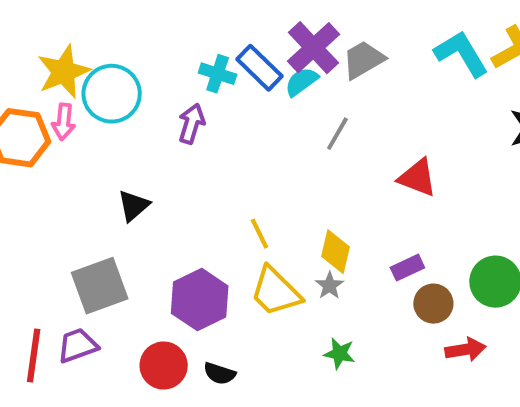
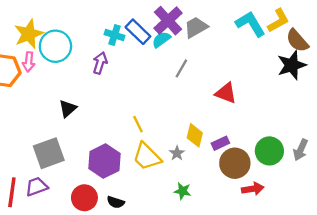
yellow diamond: (335, 252) -> (195, 135), moved
brown circle: (433, 304) -> (235, 163), size x1.4

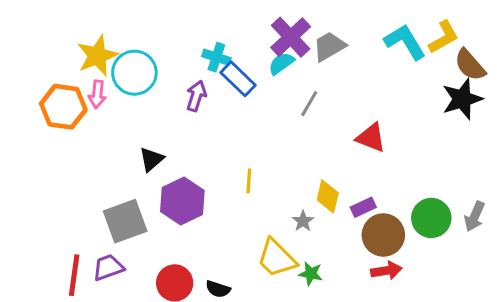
blue rectangle: (138, 32) -> (238, 79), moved
yellow line: (138, 124) -> (249, 181), turned 30
yellow trapezoid: (147, 157) -> (277, 258), moved
purple hexagon: (104, 161) -> (182, 201), moved
red arrow: (253, 189) -> (386, 271), moved

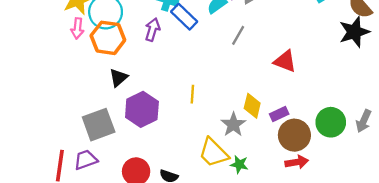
orange hexagon: (63, 107) -> (108, 38), moved
gray star: (303, 221) -> (233, 125), size x1.5

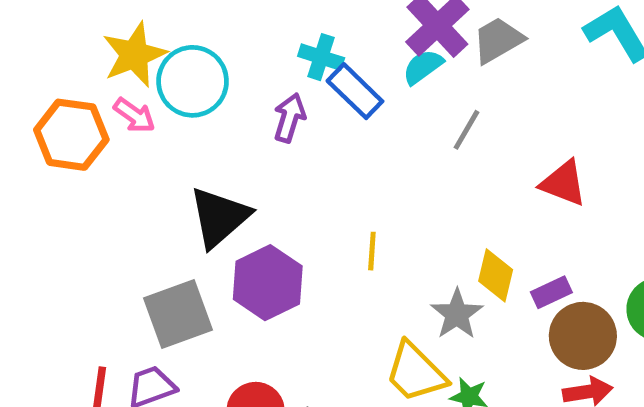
pink arrow: (77, 28) -> (134, 115), turned -60
orange hexagon: (108, 38) -> (71, 135), moved
black triangle: (118, 78) -> (219, 217), size x1.6

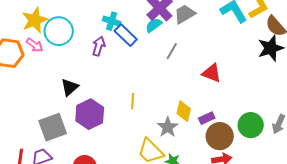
black triangle: (219, 217) -> (70, 87), size x0.7

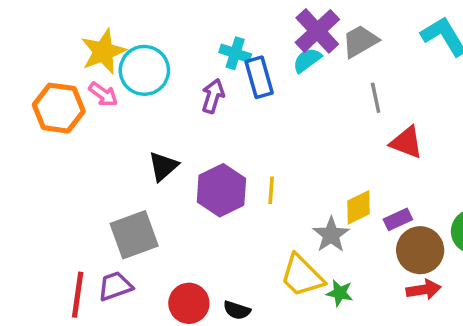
blue rectangle: (126, 35) -> (259, 77), turned 30
gray line: (172, 51) -> (376, 98), moved, turned -42
yellow diamond: (184, 111) -> (358, 207), turned 50
purple hexagon: (90, 114) -> (221, 190), moved

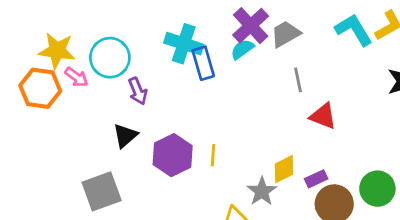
yellow star: (103, 52) -> (57, 51), moved, turned 30
cyan cross: (235, 53) -> (184, 44), size x1.5
purple arrow: (213, 96) -> (138, 91), moved, turned 140

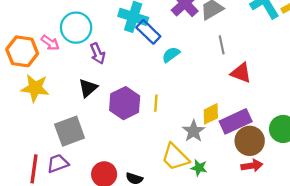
cyan semicircle: (242, 49) -> (171, 55), moved
yellow star: (57, 51) -> (35, 88), moved
blue rectangle: (203, 63) -> (148, 32), turned -30
purple rectangle: (316, 179) -> (236, 121), size x1.8

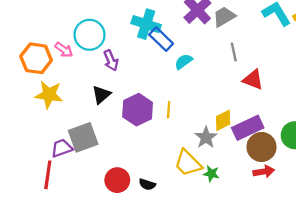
purple trapezoid: (58, 163) -> (62, 148), moved

